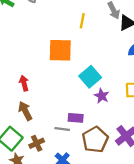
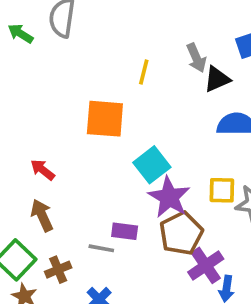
red arrow: (24, 83) -> (43, 170), turned -40
purple star: (102, 96) -> (169, 197), size x1.6
brown pentagon: (95, 140) -> (181, 233), moved

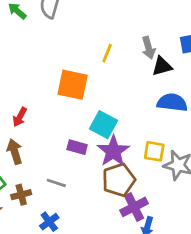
cyan square: (152, 165) -> (104, 125), turned -32
red arrow: (43, 170) -> (20, 117), turned -108
purple rectangle: (125, 231) -> (77, 147), moved

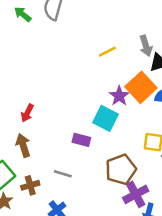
yellow line: (107, 53) -> (107, 52), turned 42
orange square: (73, 85) -> (141, 87), moved, turned 36
purple star: (113, 151) -> (119, 96), moved, size x0.7

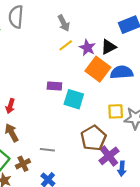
gray arrow: (146, 46) -> (64, 23), moved
purple star: (119, 96) -> (87, 48), moved
purple rectangle: (81, 140) -> (54, 86), moved

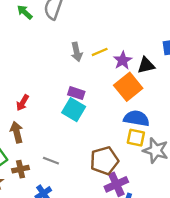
gray arrow: (64, 23) -> (77, 52), moved
blue semicircle: (122, 72) -> (136, 118), moved
cyan square: (74, 99) -> (74, 110), moved

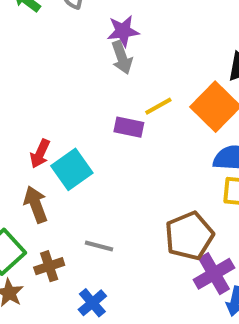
yellow line: (100, 52) -> (158, 106), moved
purple star: (123, 60) -> (123, 31), moved, turned 30
cyan square: (74, 110) -> (72, 169), moved, turned 30

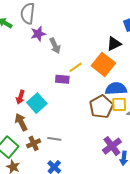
purple star: (123, 31) -> (38, 34), moved
brown pentagon: (189, 236) -> (101, 107), moved
brown cross: (49, 266) -> (34, 143), moved

